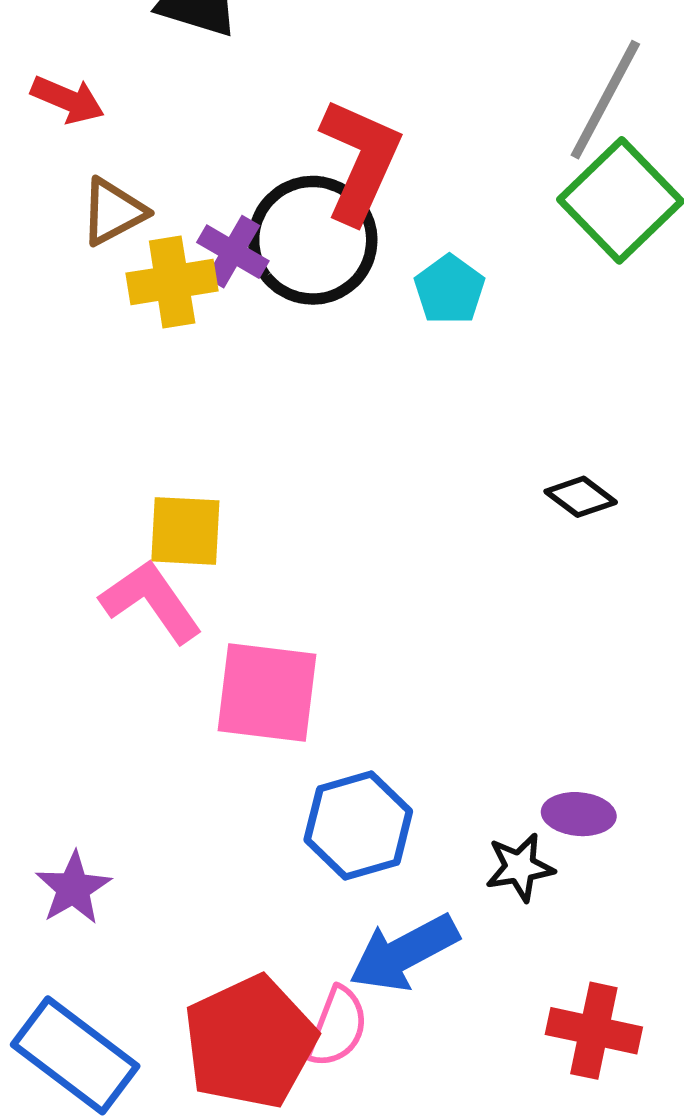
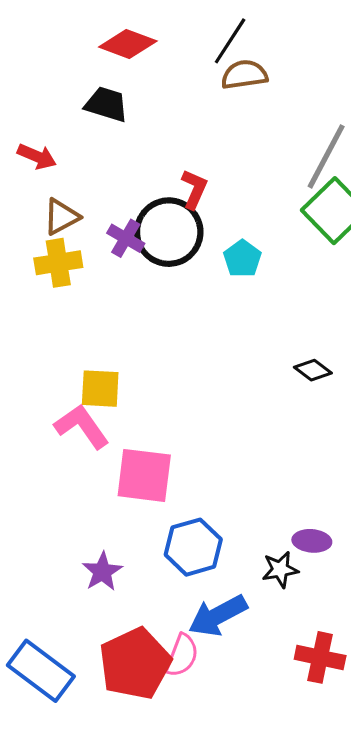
red L-shape: (360, 160) -> (194, 189), size x0.6
yellow cross: (172, 282) -> (58, 263), moved
purple star: (73, 888) -> (102, 572), moved

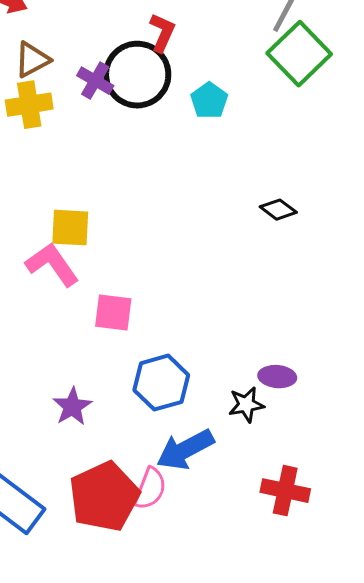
pink square: (144, 475) -> (113, 313), size x0.7

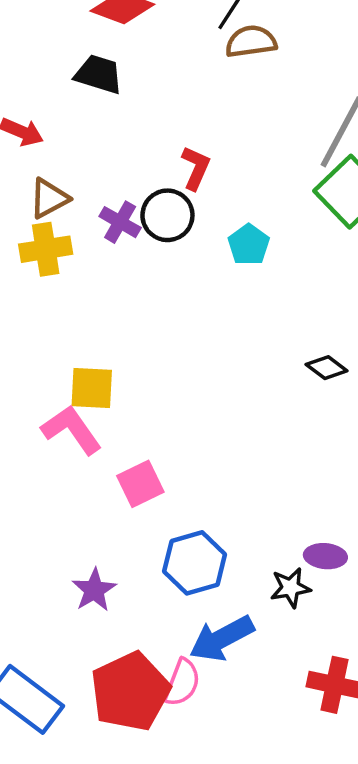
black circle: (137, 75) -> (167, 215), size x0.7
pink square: (113, 313) -> (140, 484), turned -33

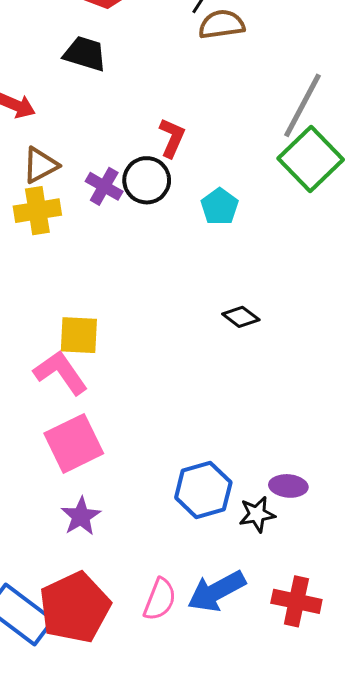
black diamond: (327, 368) -> (241, 317), moved
pink square: (140, 484) -> (74, 443), moved, size x1.4
blue hexagon: (195, 563) -> (203, 490), moved
blue arrow: (222, 639) -> (216, 591), moved
red pentagon: (130, 692) -> (75, 607), moved

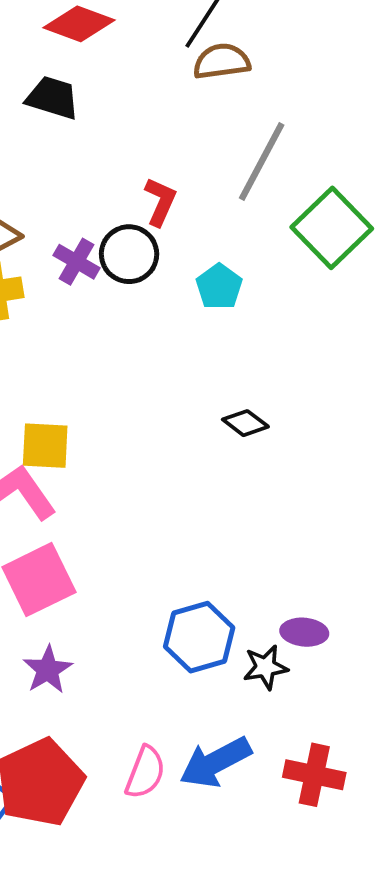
gray line: (303, 105) -> (262, 162), moved

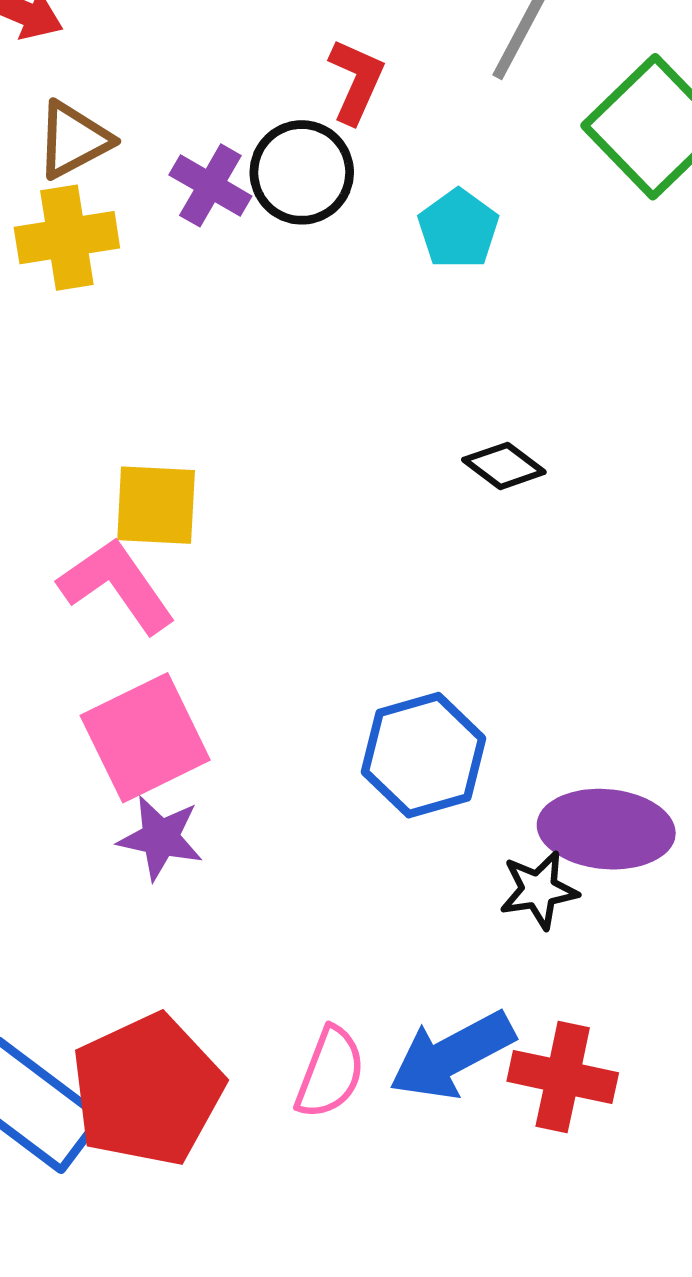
purple ellipse: (304, 632) -> (606, 829), size x1.6
blue hexagon: (199, 637) -> (424, 755), moved
purple star: (48, 670) -> (160, 838), moved, turned -30
red cross: (314, 775) -> (563, 1077), moved

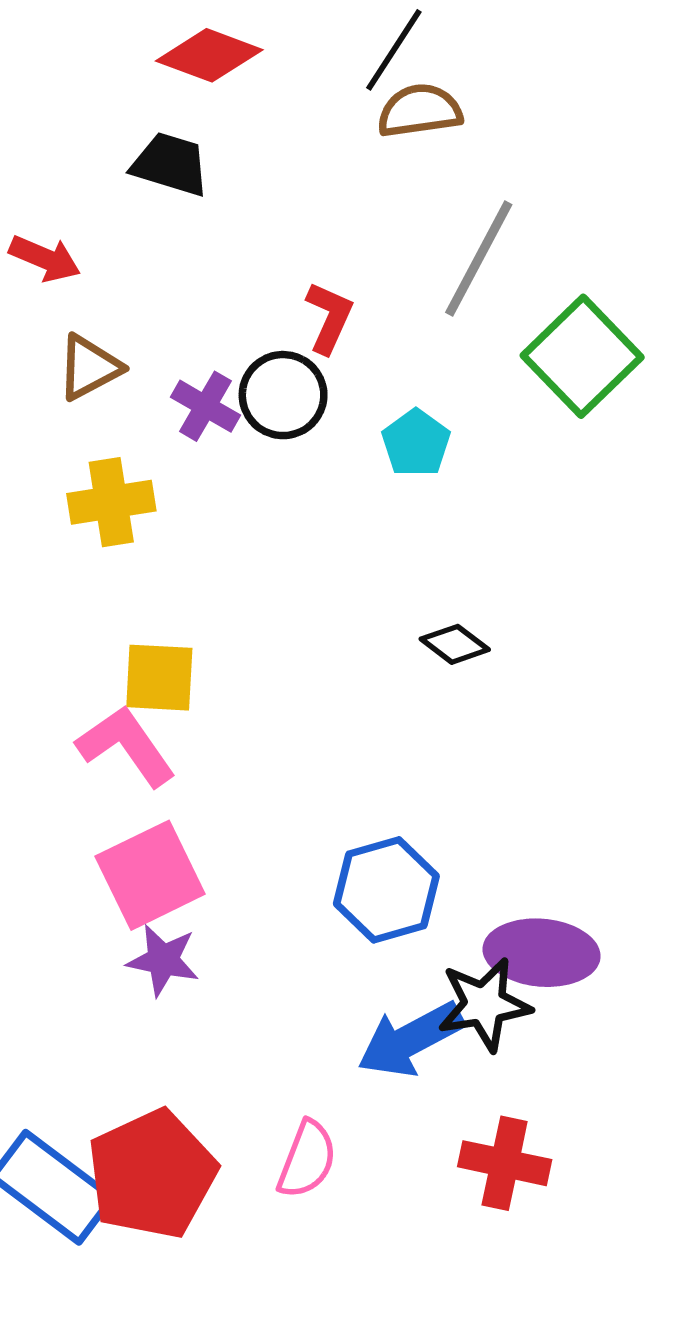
yellow cross: (67, 238) -> (111, 502), moved
black star: (539, 890) -> (484, 1004), size x1.4
blue arrow: (452, 1055) -> (410, 1039), moved

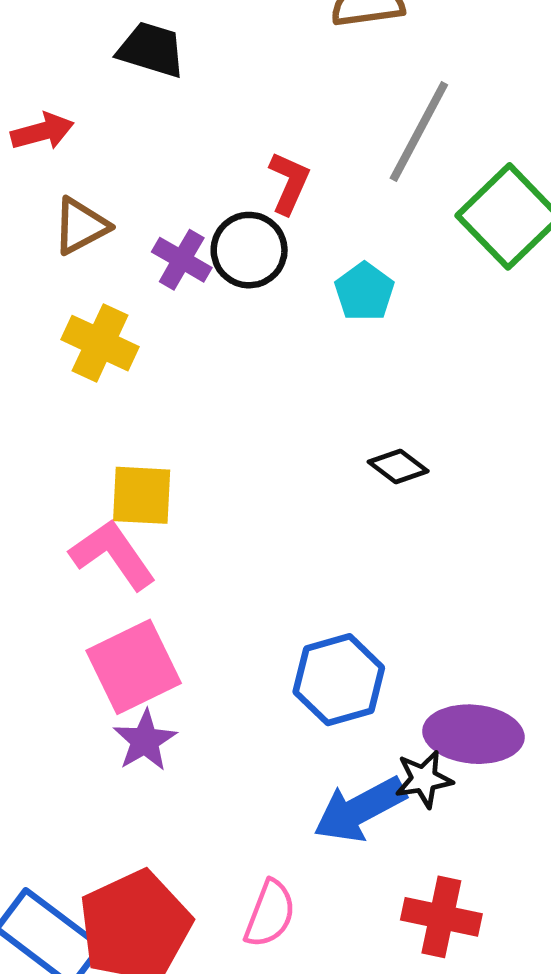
red arrow: (45, 258) -> (42, 131), turned -38
yellow cross: (111, 502) -> (100, 343), turned 34
purple star: (163, 960) -> (145, 741), turned 30
black star: (484, 1004) -> (424, 779), size x0.7

